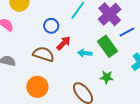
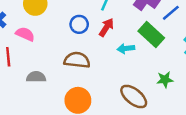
red arrow: (64, 43) -> (106, 27), moved
green star: (107, 77) -> (165, 80), moved

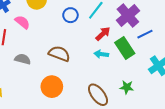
blue circle: (79, 24) -> (70, 15), moved
red arrow: (106, 27) -> (103, 34), moved

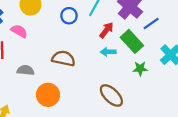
orange circle: (52, 87) -> (48, 95), moved
green star: (127, 87) -> (140, 69), moved

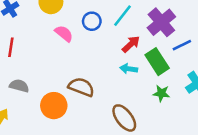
pink semicircle: (19, 31) -> (64, 33), moved
brown semicircle: (63, 58) -> (81, 87), moved
gray semicircle: (26, 70) -> (19, 86), moved

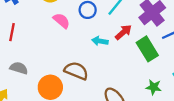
cyan arrow: (129, 69) -> (100, 41), moved
green star: (161, 93) -> (154, 87), moved

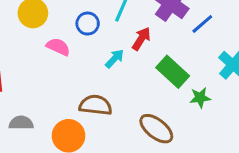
cyan arrow: (100, 41) -> (115, 59), turned 140
green rectangle: (147, 49) -> (173, 72), moved

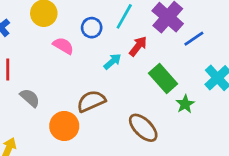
green star: (200, 98) -> (185, 104), turned -30
brown semicircle: (96, 105) -> (91, 101), turned -36
gray semicircle: (21, 123) -> (30, 98), moved, turned 35

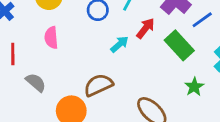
pink semicircle: (63, 46) -> (51, 38), moved, turned -125
green rectangle: (163, 79) -> (179, 45), moved

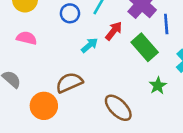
blue line: (202, 20) -> (166, 24), turned -60
pink semicircle: (51, 38) -> (27, 38), turned 108

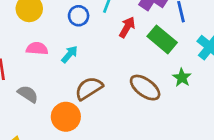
cyan arrow: (89, 45) -> (70, 54), moved
brown ellipse: (118, 108) -> (145, 88), moved

